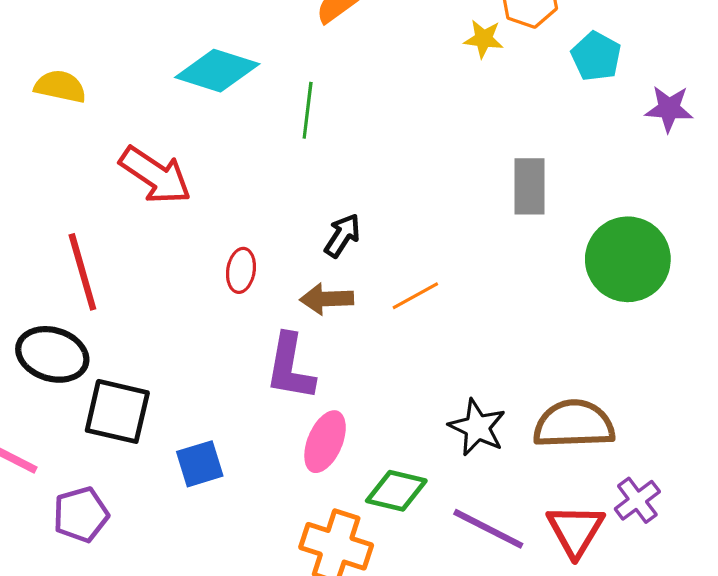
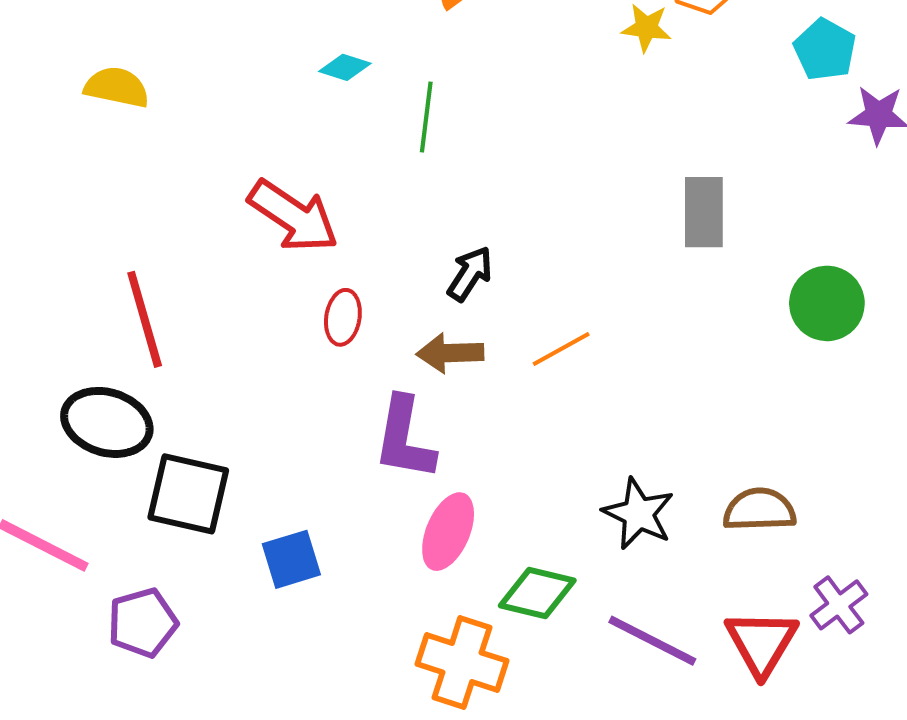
cyan pentagon: (596, 56) -> (825, 50), moved
cyan diamond: (217, 71) -> (345, 67), moved, size x0.5
red arrow: (155, 175) -> (293, 216), moved
green circle: (628, 259) -> (827, 303), size x0.7
brown semicircle: (574, 424) -> (759, 510), size x0.7

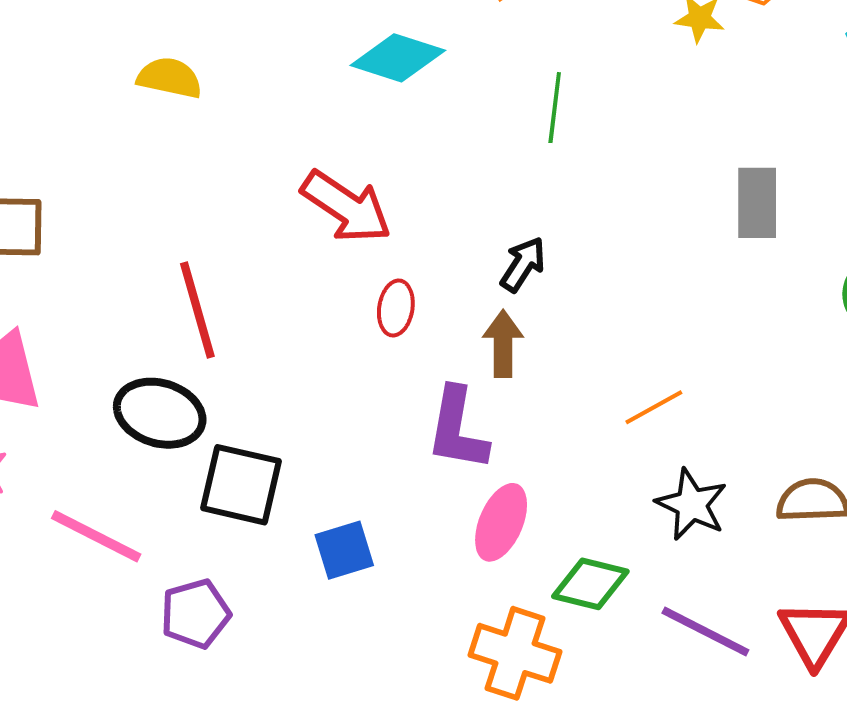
cyan diamond: (345, 67) -> (398, 58), size x1.8
green line: (426, 117) -> (555, 108), moved
orange line: (561, 349) -> (654, 407), moved
brown arrow: (450, 353) -> (503, 344), turned 92

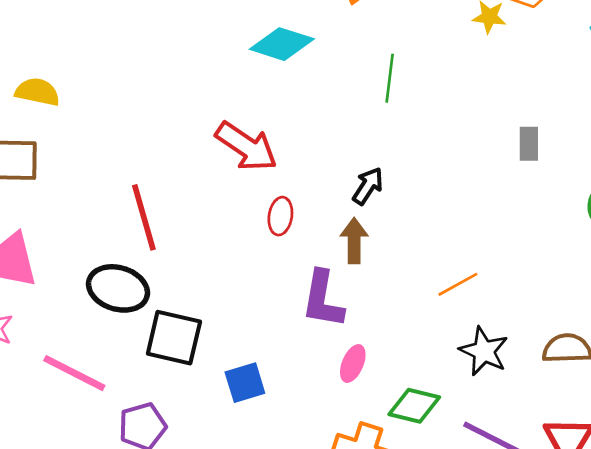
yellow semicircle: (170, 78) -> (37, 92), moved
gray rectangle: (757, 203) -> (529, 144), size x0.7
pink ellipse: (501, 522) -> (353, 363), size x0.7

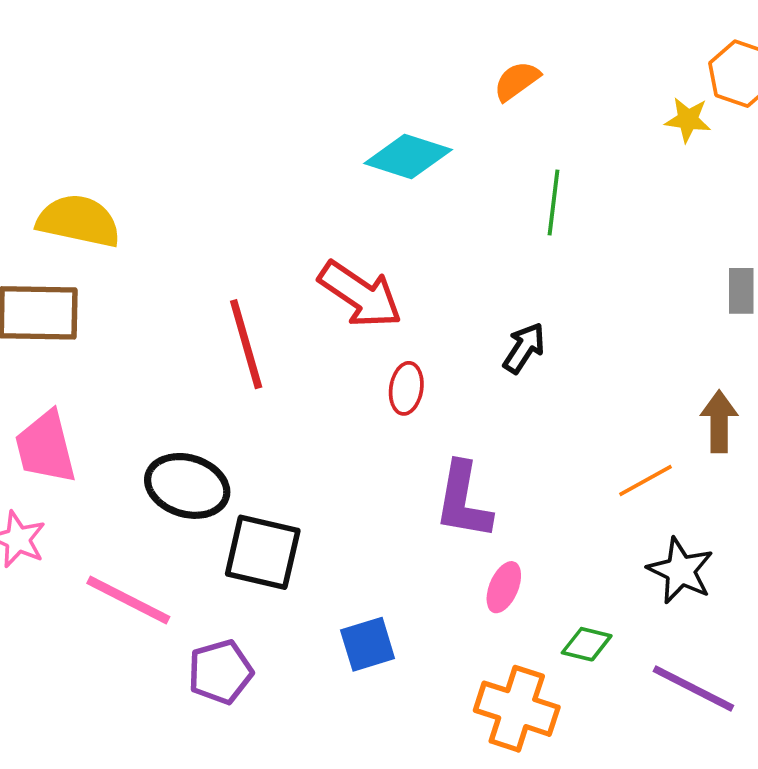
yellow semicircle: (37, 92) -> (79, 221), size x1.4
red line: (144, 217) -> (246, 344), moved
brown arrow: (354, 241) -> (719, 422), moved
blue square: (245, 383) -> (368, 644), moved
green diamond: (414, 406) -> (587, 644), size x0.7

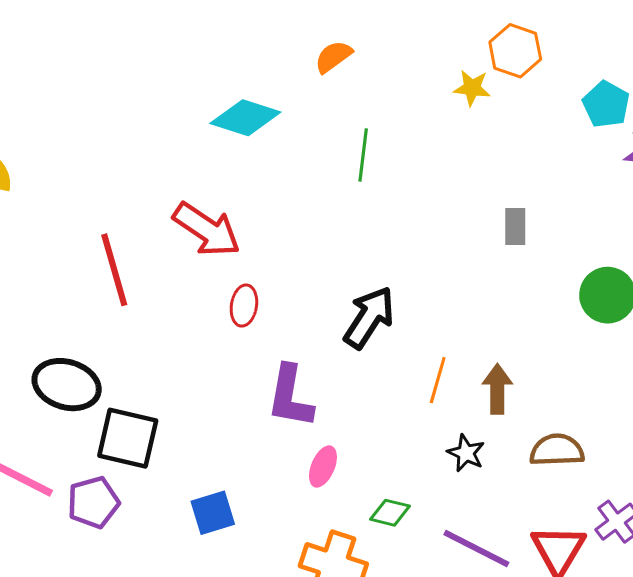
black arrow: (524, 348) -> (369, 317), moved, size x1.5
brown arrow: (719, 422) -> (497, 389), moved
orange line: (646, 480) -> (438, 380), turned -45
black star: (681, 571) -> (466, 453), size x0.7
purple pentagon: (220, 672) -> (93, 502), moved

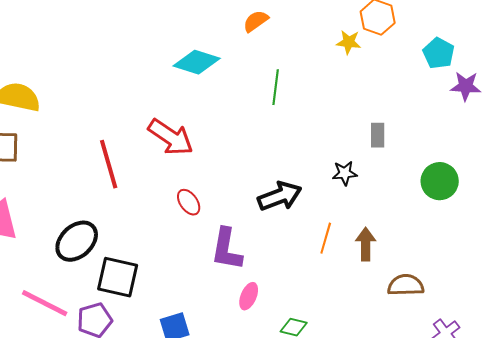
red ellipse: (244, 306) -> (189, 202), moved, turned -44
black arrow: (369, 317) -> (280, 196), turned 36
black ellipse: (67, 385) -> (77, 241), turned -60
black star: (466, 453) -> (345, 173), moved, turned -30

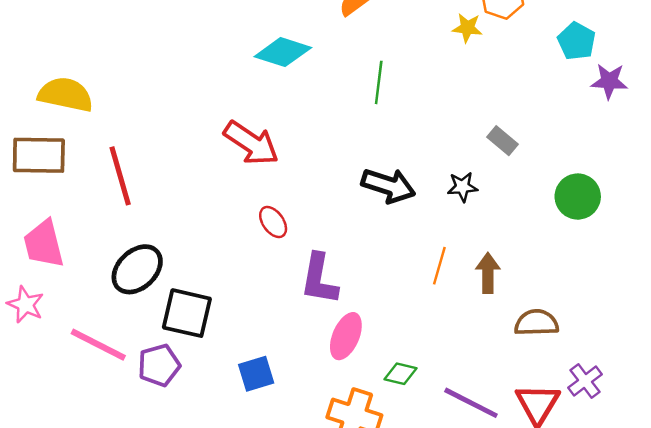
gray rectangle: (378, 135) -> (502, 141), turned -50
red line: (109, 164) -> (120, 176), moved
black arrow: (280, 196) -> (388, 186), moved, turned 39
pink ellipse: (249, 296) -> (346, 336), size x1.4

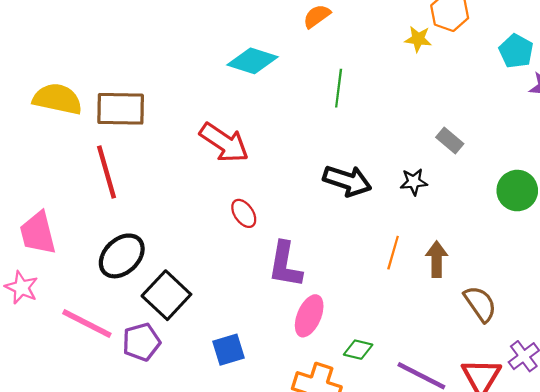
brown rectangle: (39, 155) -> (121, 109), moved
black square: (187, 313) -> (166, 295), turned 30
brown semicircle: (536, 323) -> (480, 304), turned 57

